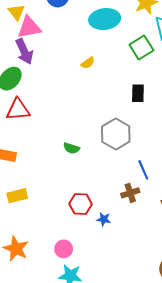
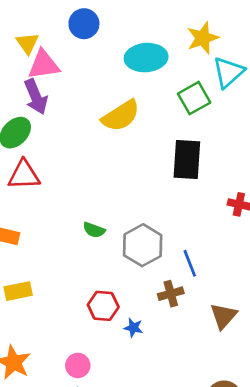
yellow semicircle: (88, 63) -> (121, 116), size x2.0
black rectangle: (138, 93) -> (187, 160), size x1.6
gray hexagon: (116, 134) -> (143, 245), moved

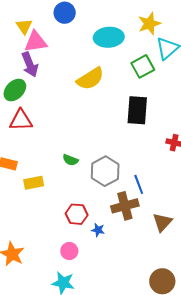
yellow rectangle: (18, 291) -> (34, 183), moved
brown cross: (171, 294) -> (125, 206), size x1.5
pink circle: (78, 365) -> (69, 251), moved

